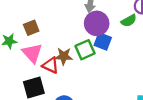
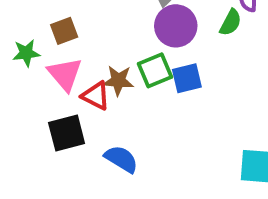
green semicircle: (129, 21) -> (231, 22), turned -35
blue square: (103, 41) -> (187, 78), moved, turned -36

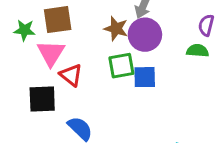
green semicircle: (231, 22) -> (198, 51), moved, turned -125
brown square: (64, 31) -> (58, 20), size x1.4
brown star: (118, 81) -> (116, 29), moved

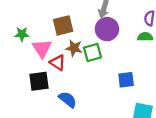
brown square: (58, 20) -> (63, 25), moved
brown star: (116, 29) -> (74, 48), moved
blue square: (145, 77) -> (126, 80), moved

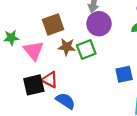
red triangle: (58, 63) -> (50, 80), moved

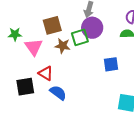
green square: (86, 49) -> (80, 37), moved
blue square: (124, 74) -> (111, 64), moved
black square: (34, 85) -> (25, 87), moved

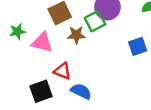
pink triangle: (34, 47) -> (42, 42), turned -30

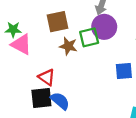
pink triangle: (42, 42) -> (21, 44), moved
black square: (41, 91) -> (41, 98), moved

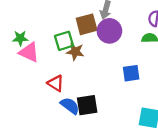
brown square: (57, 22) -> (87, 24), moved
green square: (89, 37) -> (64, 41), moved
black square: (41, 98) -> (87, 105), moved

